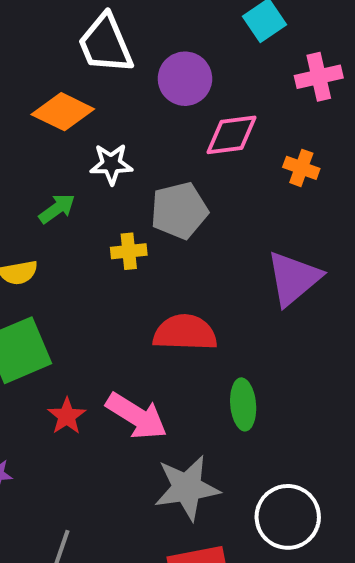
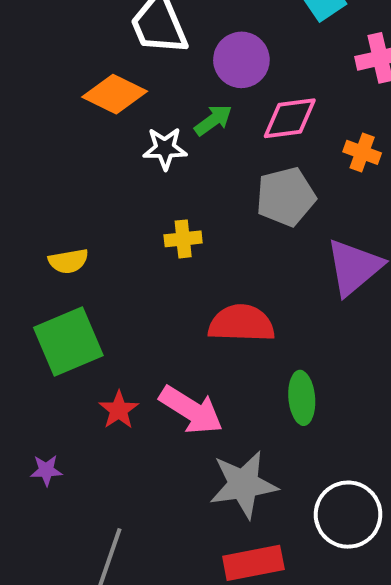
green arrow: (57, 209) -> (213, 120), moved
gray pentagon: (179, 211) -> (286, 197), moved

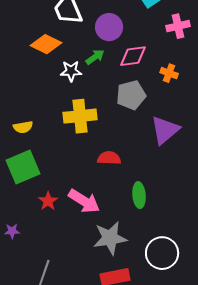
yellow cross: (183, 239) -> (80, 116), size x1.8
red semicircle: (241, 323) -> (109, 158), size x0.7

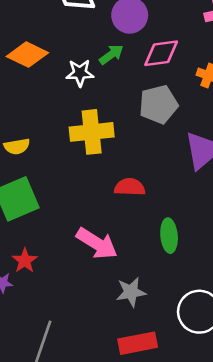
orange diamond: (46, 44) -> (27, 55), moved
red star: (48, 201) -> (25, 261), moved
gray star: (110, 238) -> (131, 292), size x0.7

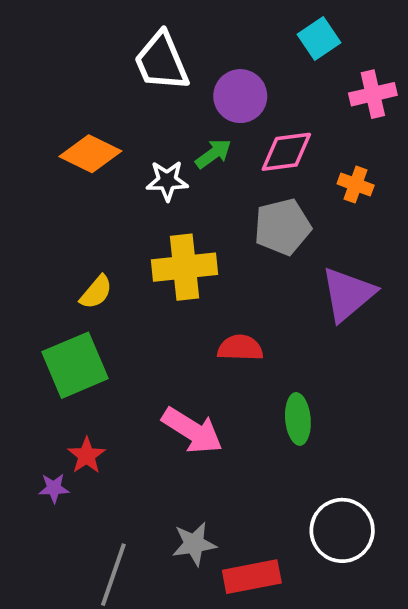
yellow semicircle: (17, 146) -> (96, 292), moved, turned -40
gray star: (131, 292) -> (194, 544), moved

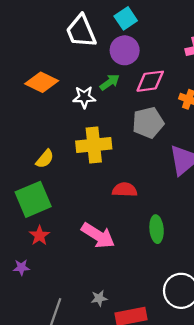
cyan square: (319, 38) -> (126, 18), moved
red star: (86, 455) -> (39, 235), moved
gray star: (194, 544) -> (99, 298), size x0.7

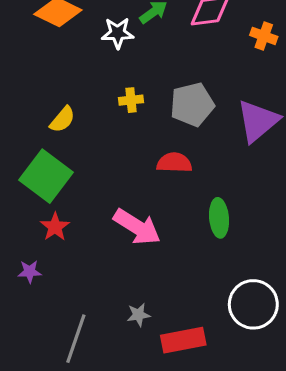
gray pentagon: (148, 123) -> (192, 105), moved
yellow cross: (94, 145) -> (131, 100), size x0.5
green square: (33, 199) -> (46, 176), turned -30

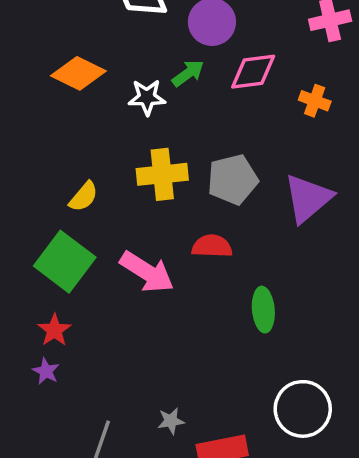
yellow cross: (131, 100) -> (162, 174), size x1.8
red star: (55, 227) -> (54, 330), moved
pink arrow: (137, 227) -> (147, 272), moved
purple star: (30, 272) -> (46, 371), turned 30

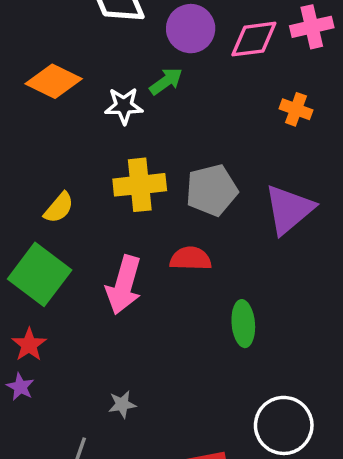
pink diamond: (253, 72) -> (254, 39), moved
pink arrow: (147, 272) -> (124, 285), turned 74
gray star: (171, 421) -> (122, 404), moved

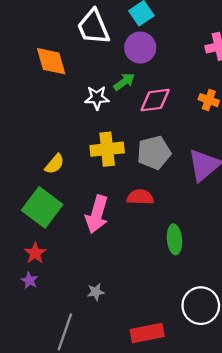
pink diamond: (254, 39) -> (155, 100), moved
orange diamond: (54, 81) -> (51, 61), moved, turned 48

